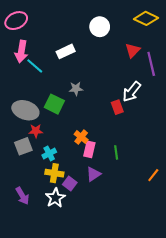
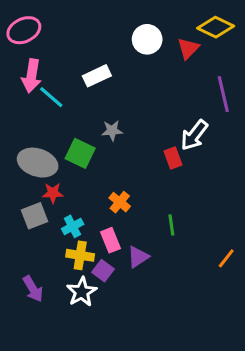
red triangle: (133, 50) -> (188, 48), moved
pink rectangle: (89, 149) -> (111, 240), moved, turned -35

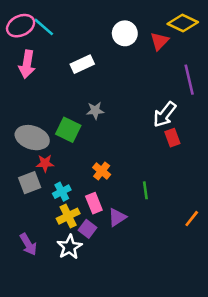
cyan line: (51, 97) -> (44, 27), moved
red rectangle: (173, 158) -> (172, 138), moved
yellow cross: (80, 255) -> (68, 216), turned -35

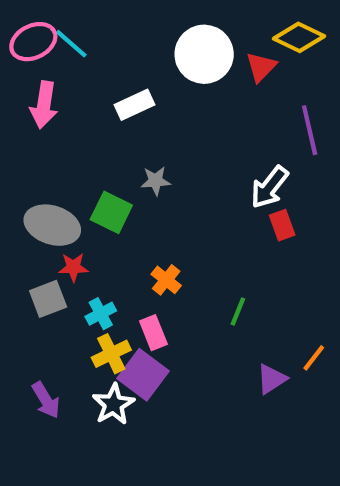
white circle: (125, 33) -> (204, 54), size x1.4
green line: (145, 190) -> (238, 312), turned 30
purple triangle: (117, 217) -> (272, 379), moved
purple square: (87, 229) -> (143, 375), size x1.6

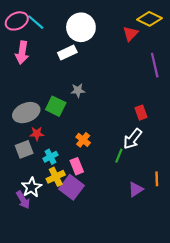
white circle: (204, 54) -> (81, 27), moved
white arrow: (269, 187) -> (133, 139), moved
gray ellipse: (52, 225) -> (26, 113), turned -40
orange line: (314, 358) -> (157, 179), turned -40
white star: (113, 404) -> (31, 187), moved

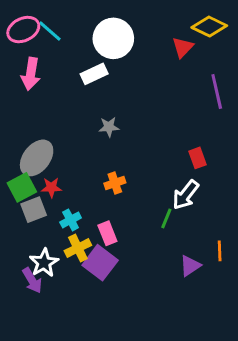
green square: (56, 106) -> (22, 187), moved, turned 36
gray ellipse: (26, 113) -> (37, 158), turned -30
orange cross: (83, 140) -> (115, 183), moved, turned 32

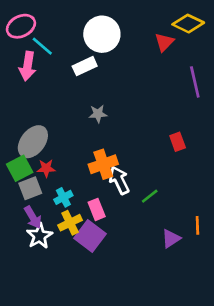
cyan line: (50, 31) -> (42, 46), moved
orange cross: (115, 183) -> (103, 164), size x1.5
white arrow: (186, 195) -> (119, 180), moved, turned 116
green line: (166, 218) -> (150, 196), turned 30
purple arrow: (32, 280) -> (33, 217), moved

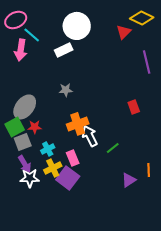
gray star: (98, 114) -> (66, 90), moved
white star: (40, 236) -> (30, 178), turned 30

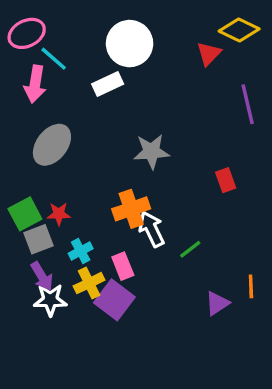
gray star: (66, 90) -> (151, 151), moved, size x1.5
gray ellipse: (25, 107) -> (52, 145), moved

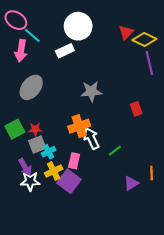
yellow diamond: (239, 30) -> (144, 39), moved
pink ellipse: (27, 33) -> (16, 20), turned 60
gray square: (38, 239) -> (37, 145), moved
pink rectangle: (123, 266) -> (74, 161), turned 35

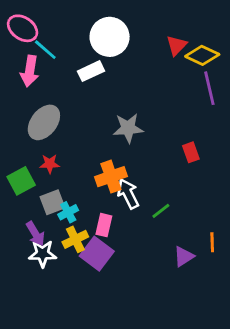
red star: (35, 129) -> (50, 164), moved

